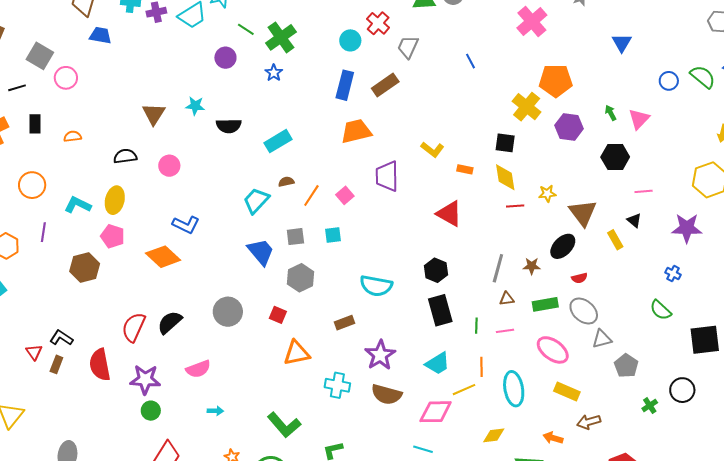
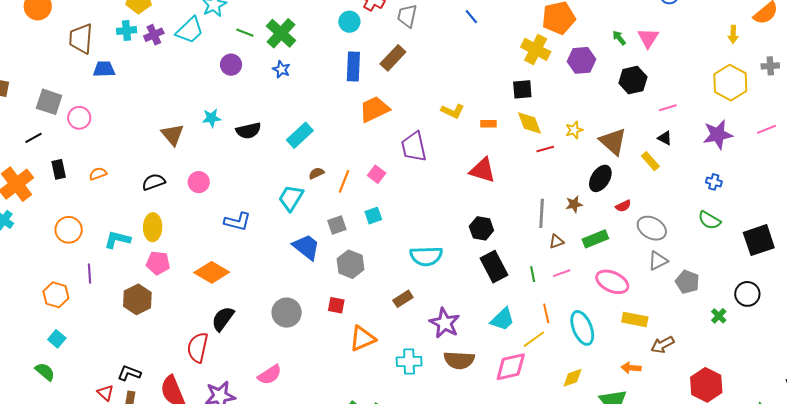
blue L-shape: (186, 225) -> (237, 222), moved
gray ellipse: (584, 311) -> (652, 228), moved
black semicircle: (170, 322) -> (223, 319), moved

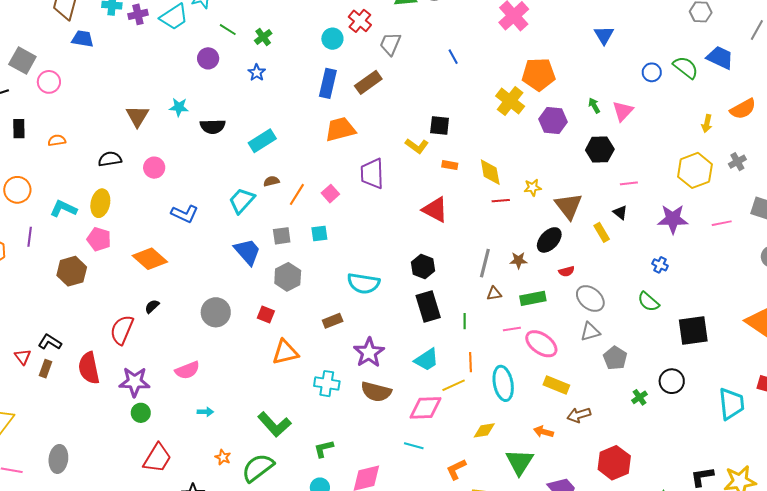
green cross: (281, 33) -> (263, 37), size x0.6
gray cross: (770, 66) -> (737, 162), turned -36
black square: (522, 89) -> (440, 126), moved
pink line: (562, 273) -> (512, 329), moved
black semicircle: (223, 319) -> (152, 306), size x0.6

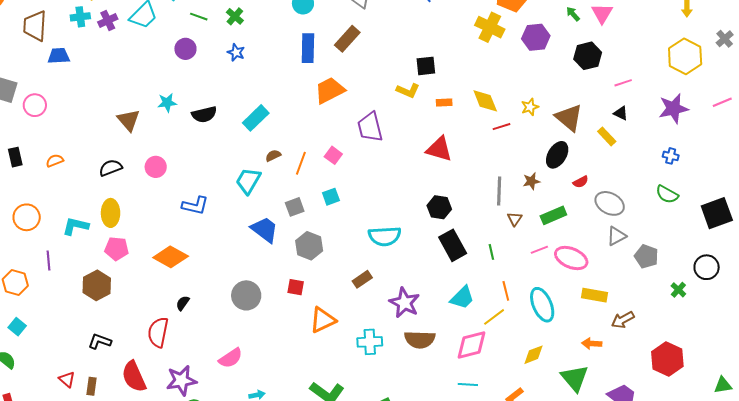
brown triangle: (494, 294) -> (515, 219), turned -35
black L-shape: (50, 342) -> (100, 341), moved

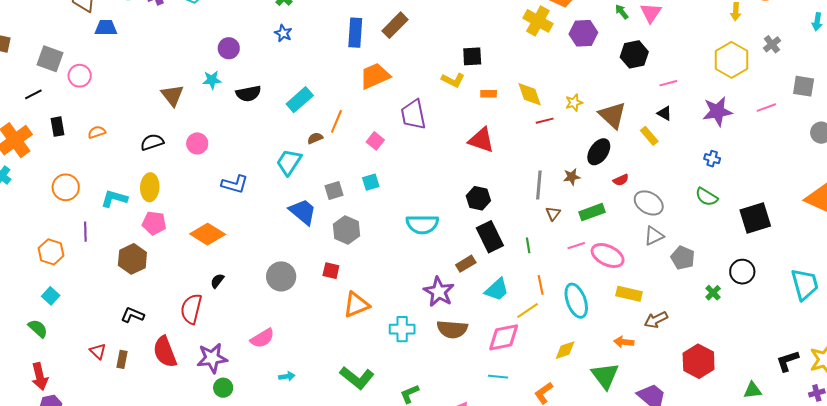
purple circle: (185, 49) -> (229, 48), moved
orange line: (301, 163) -> (336, 121), moved
brown rectangle: (362, 279) -> (466, 264), moved

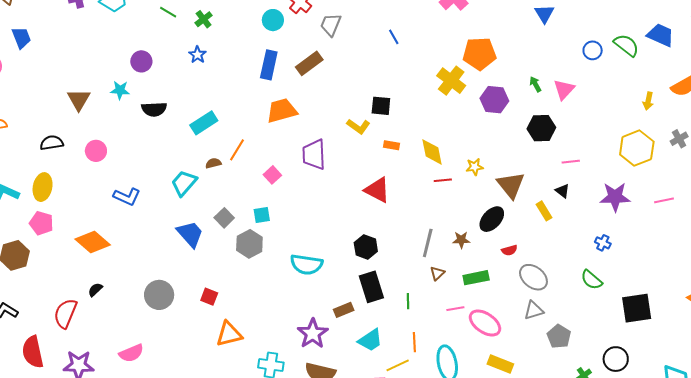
blue trapezoid: (106, 28) -> (21, 38), moved, turned 60
gray square: (334, 190) -> (224, 218), turned -36
gray hexagon: (346, 230) -> (249, 244), moved

